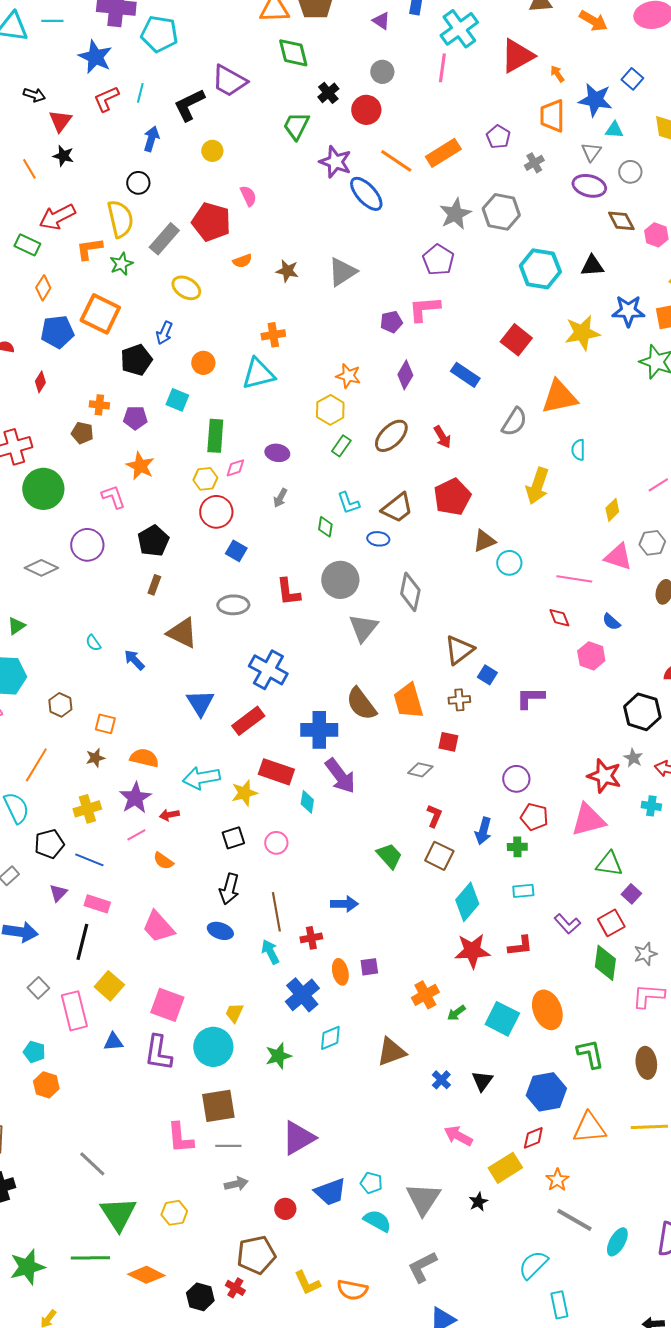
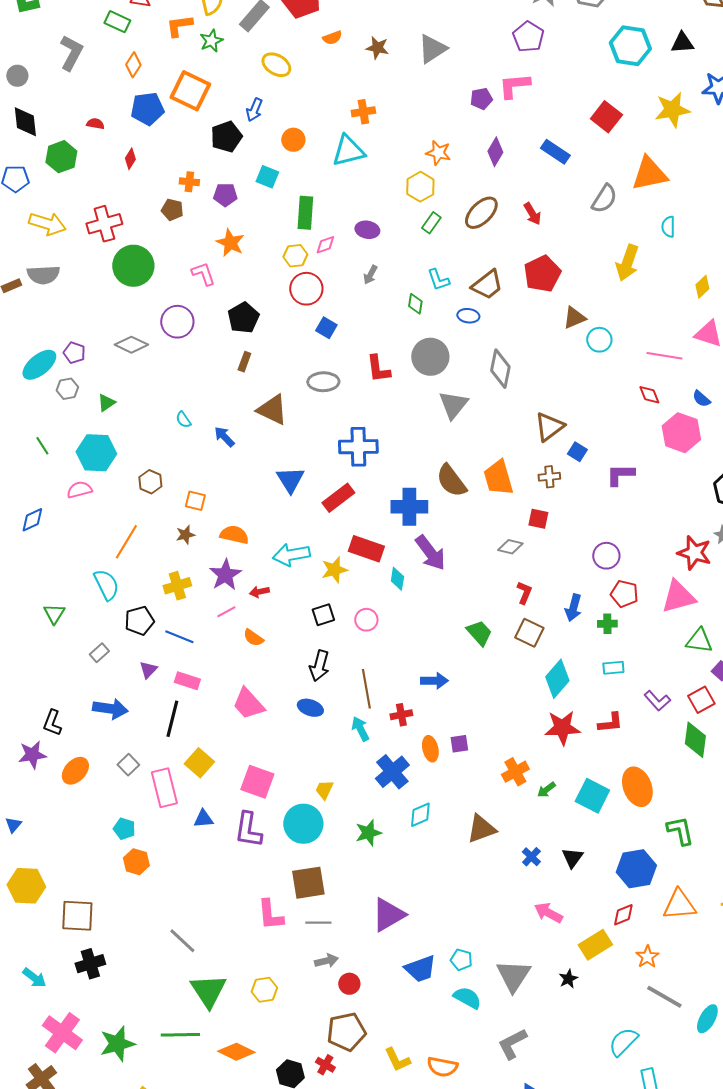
pink hexagon: (591, 656) -> (681, 433), size x1.4
blue cross: (268, 670) -> (358, 447), turned -30
red circle: (285, 1209) -> (349, 984), moved

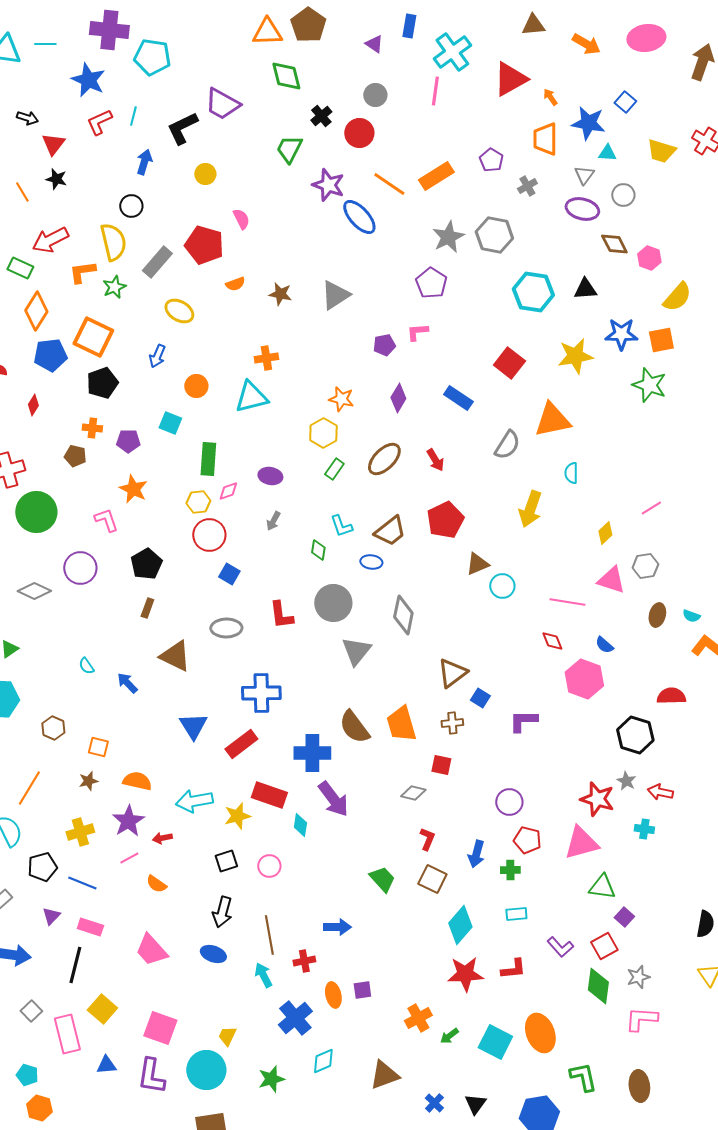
orange diamond: (133, 65) -> (36, 311), size x1.5
pink L-shape: (514, 86) -> (417, 332), size x0.7
black pentagon: (226, 137) -> (102, 383), moved

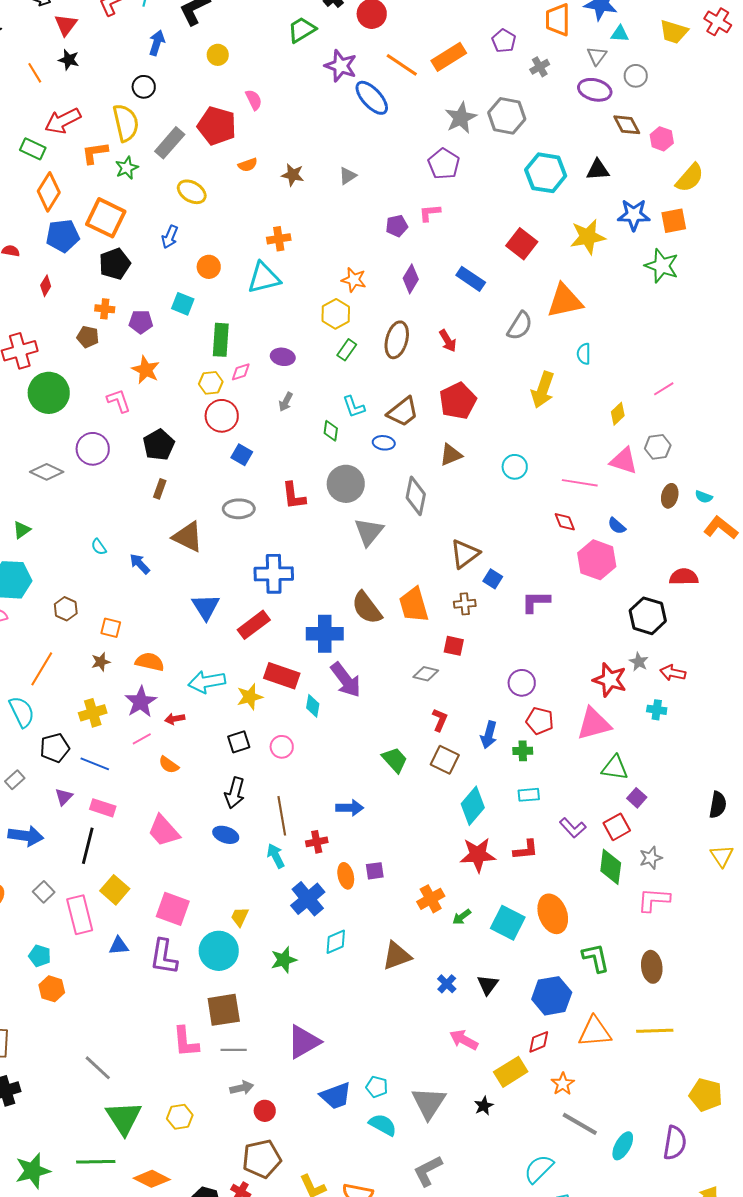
green trapezoid: (289, 149) -> (302, 30), turned 32
gray triangle: (335, 295) -> (348, 176), size x0.6
brown ellipse: (384, 459) -> (397, 340), turned -30
brown triangle: (477, 564) -> (451, 455), moved

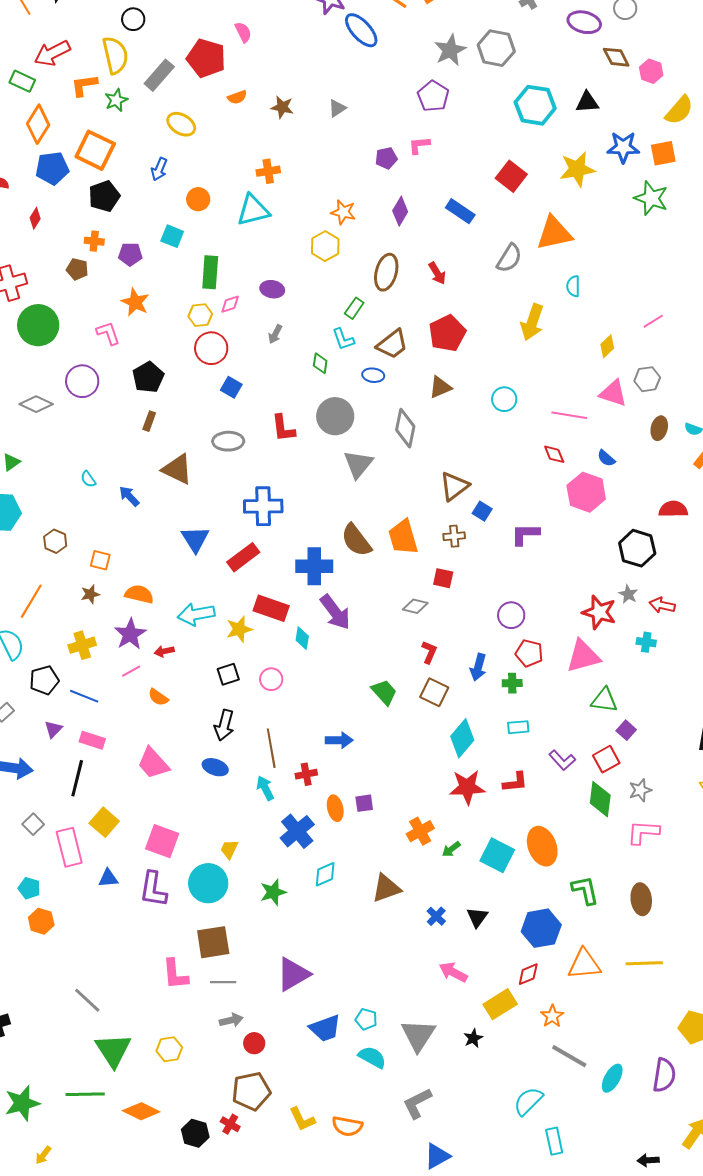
green rectangle: (347, 350) -> (354, 308), moved

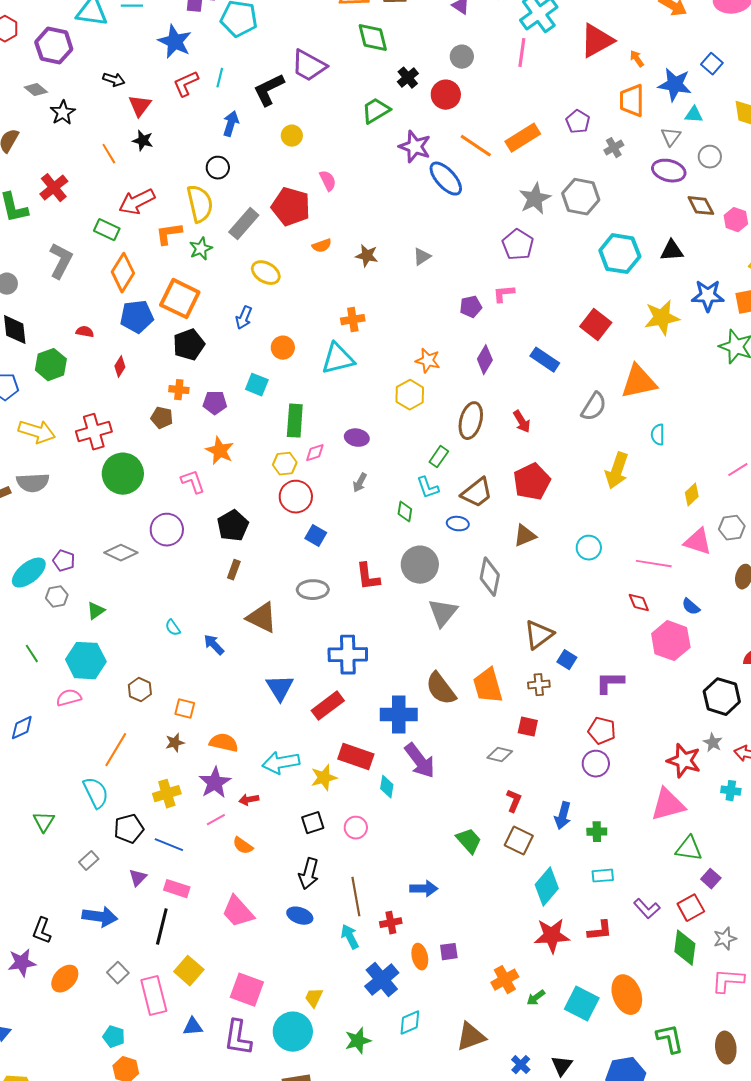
red pentagon: (529, 653) -> (602, 731), moved

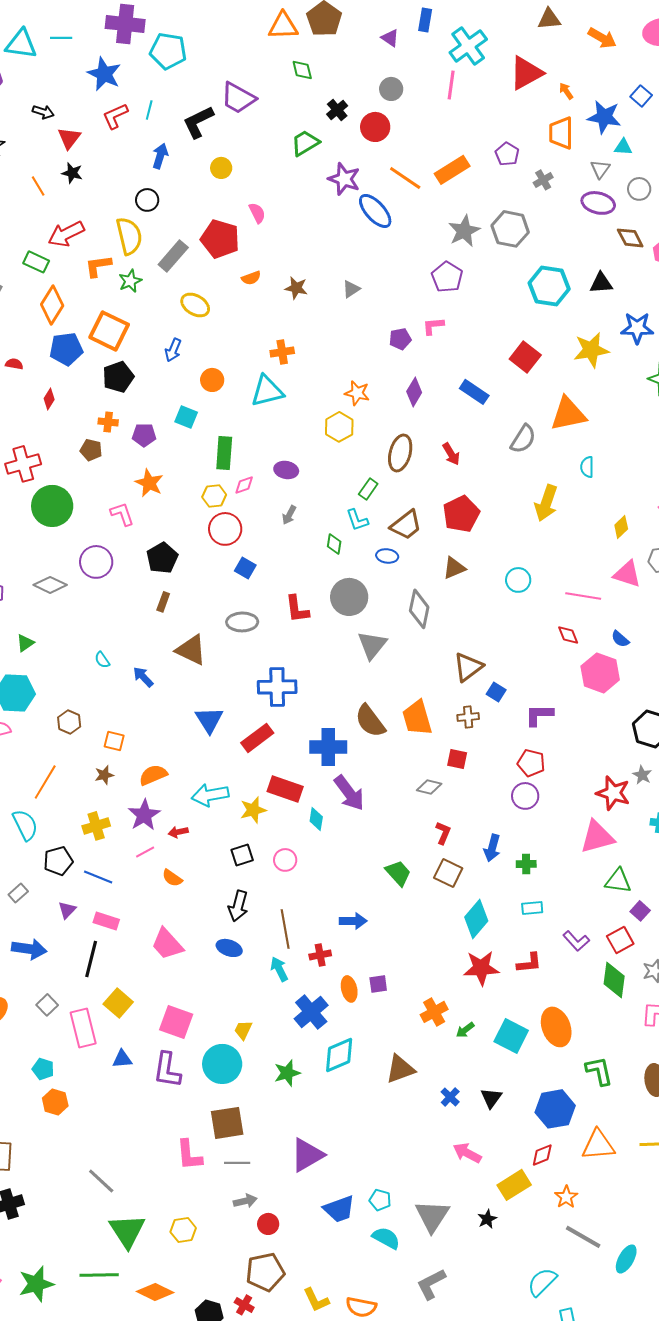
green diamond: (373, 38) -> (302, 70), size x0.7
orange semicircle: (224, 743) -> (153, 775), turned -36
cyan diamond: (410, 1023) -> (339, 1055), size x1.4

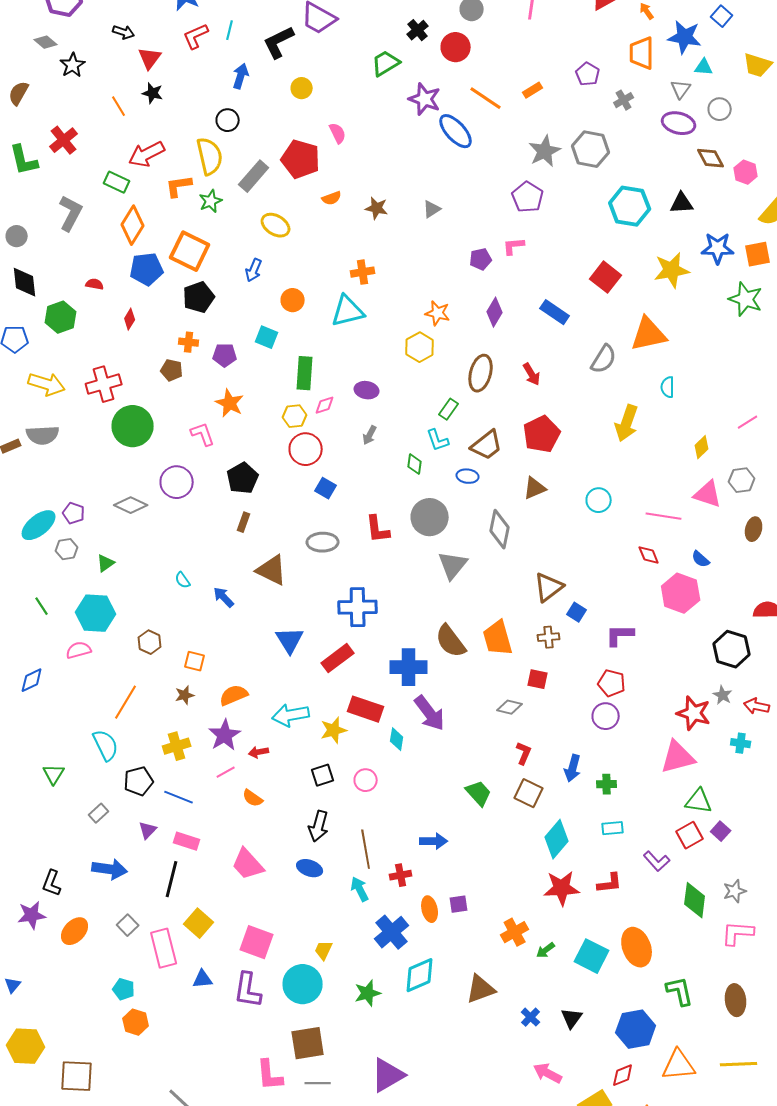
orange rectangle: (452, 170) -> (533, 90), size x0.6
red square: (620, 940) -> (690, 835), moved

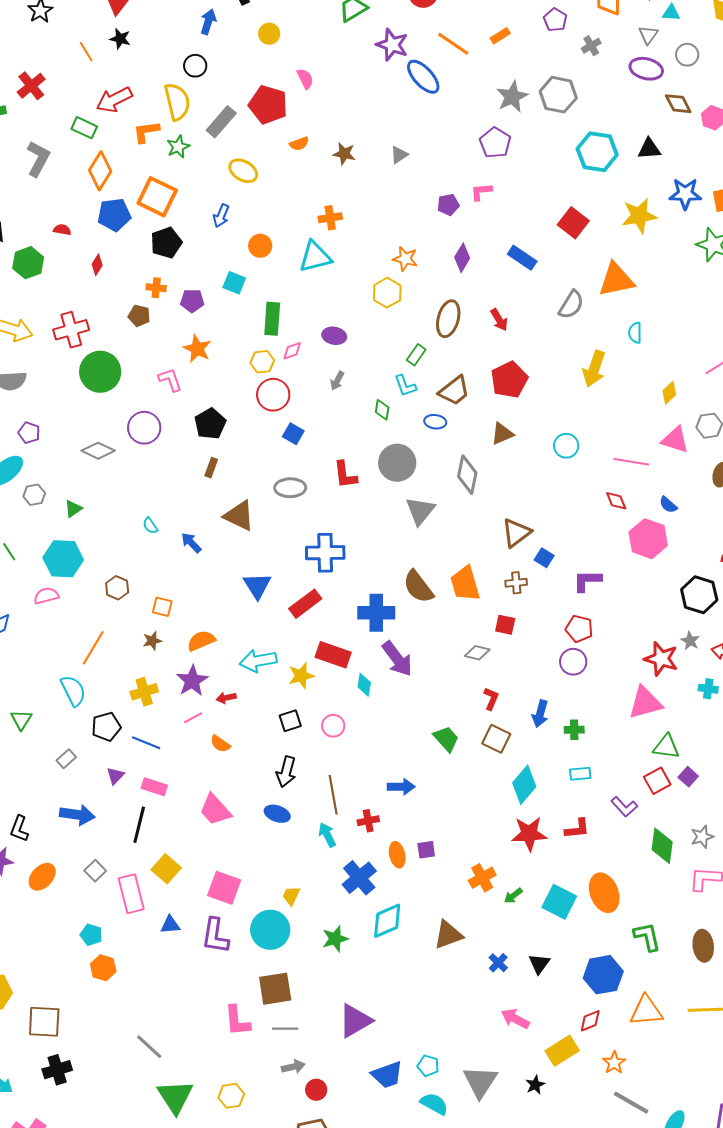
purple pentagon: (74, 513) -> (29, 433), moved

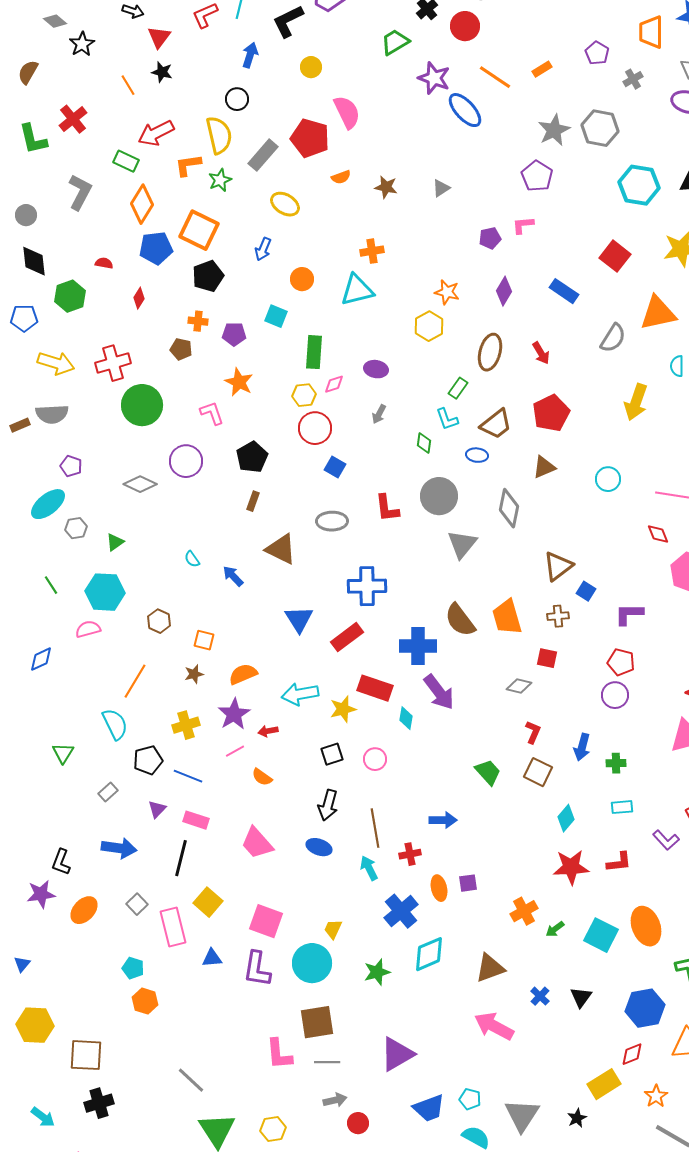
pink semicircle: (305, 79) -> (347, 112), size x1.6
cyan diamond: (524, 785) -> (566, 818), size x0.7
pink arrow: (515, 1019) -> (494, 1026), moved, size x1.4

